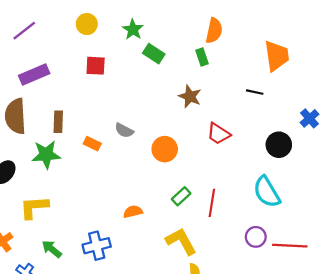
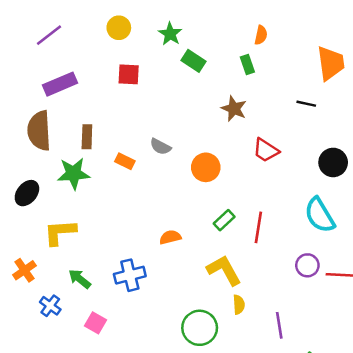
orange semicircle: (214, 31) -> (261, 35), size x0.7

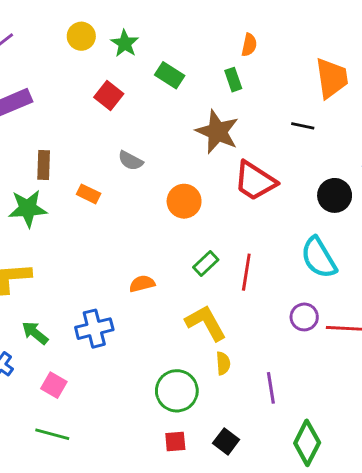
green star: (170, 34) -> (125, 43), moved
red square: (129, 74) -> (109, 96), moved, turned 35
brown star: (234, 109) -> (217, 132), size x1.4
gray semicircle: (160, 147) -> (130, 161), moved
red trapezoid: (266, 150) -> (255, 181), size x1.4

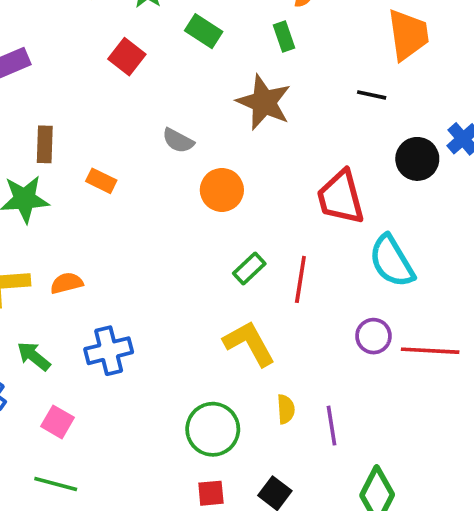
gray semicircle: (130, 161) -> (178, 141), moved
red trapezoid: (255, 181) -> (341, 197), moved, turned 42
black circle: (335, 195) -> (417, 159), moved
orange semicircle: (142, 284) -> (67, 283), moved
yellow semicircle: (223, 363) -> (286, 409), moved

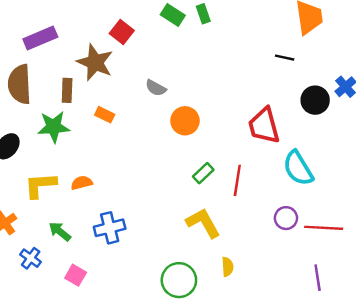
green rectangle: (284, 37) -> (203, 14), moved
brown star: (264, 102) -> (95, 62), moved
purple line: (331, 426) -> (318, 278), moved

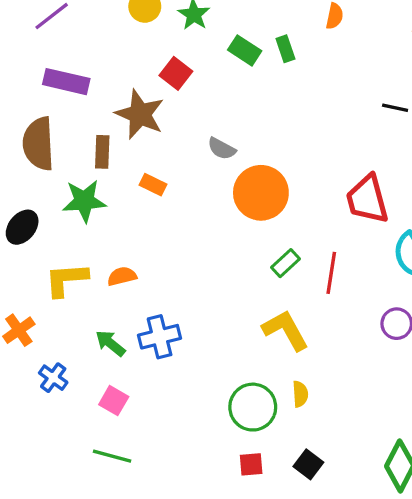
purple rectangle: (40, 38) -> (66, 82), turned 36
orange circle: (185, 121) -> (261, 193), size x1.4
green arrow: (60, 231) -> (110, 343), moved
yellow semicircle: (228, 267) -> (300, 394), moved

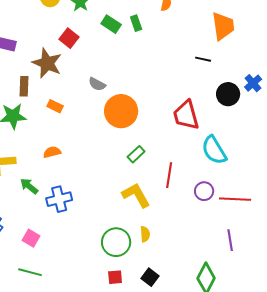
red line: (331, 273) -> (169, 175), moved
orange semicircle: (122, 276) -> (52, 152), moved
green arrow: (110, 343) -> (29, 186), moved

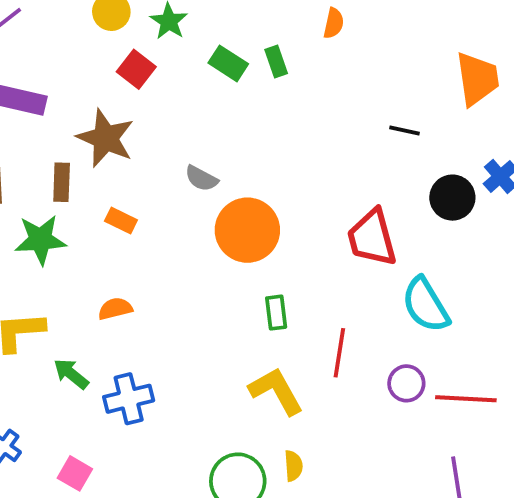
orange trapezoid: (223, 26) -> (477, 79), moved
red square: (69, 38) -> (136, 69), moved
green rectangle: (136, 154) -> (276, 313), turned -54

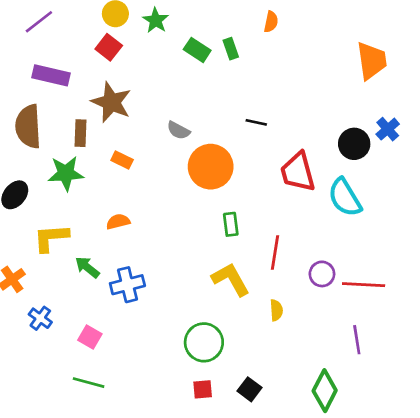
red square: (136, 69) -> (109, 47), moved
black line: (404, 130) -> (256, 122), moved
cyan semicircle: (426, 305) -> (345, 197), moved
yellow semicircle: (293, 466) -> (276, 310), moved

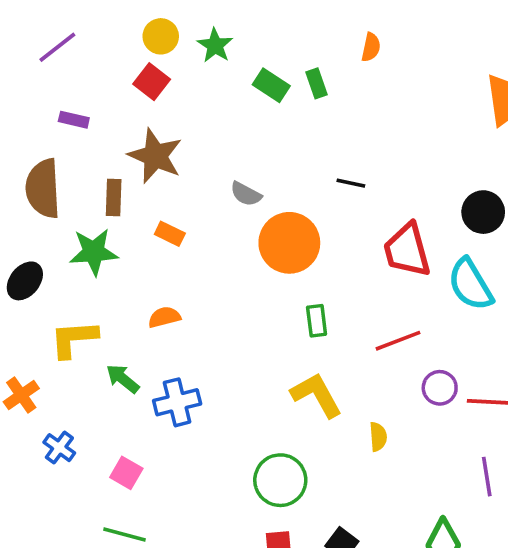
purple rectangle: (51, 75) -> (74, 120), size x0.6
red line: (275, 252) -> (398, 341), moved, turned 60

